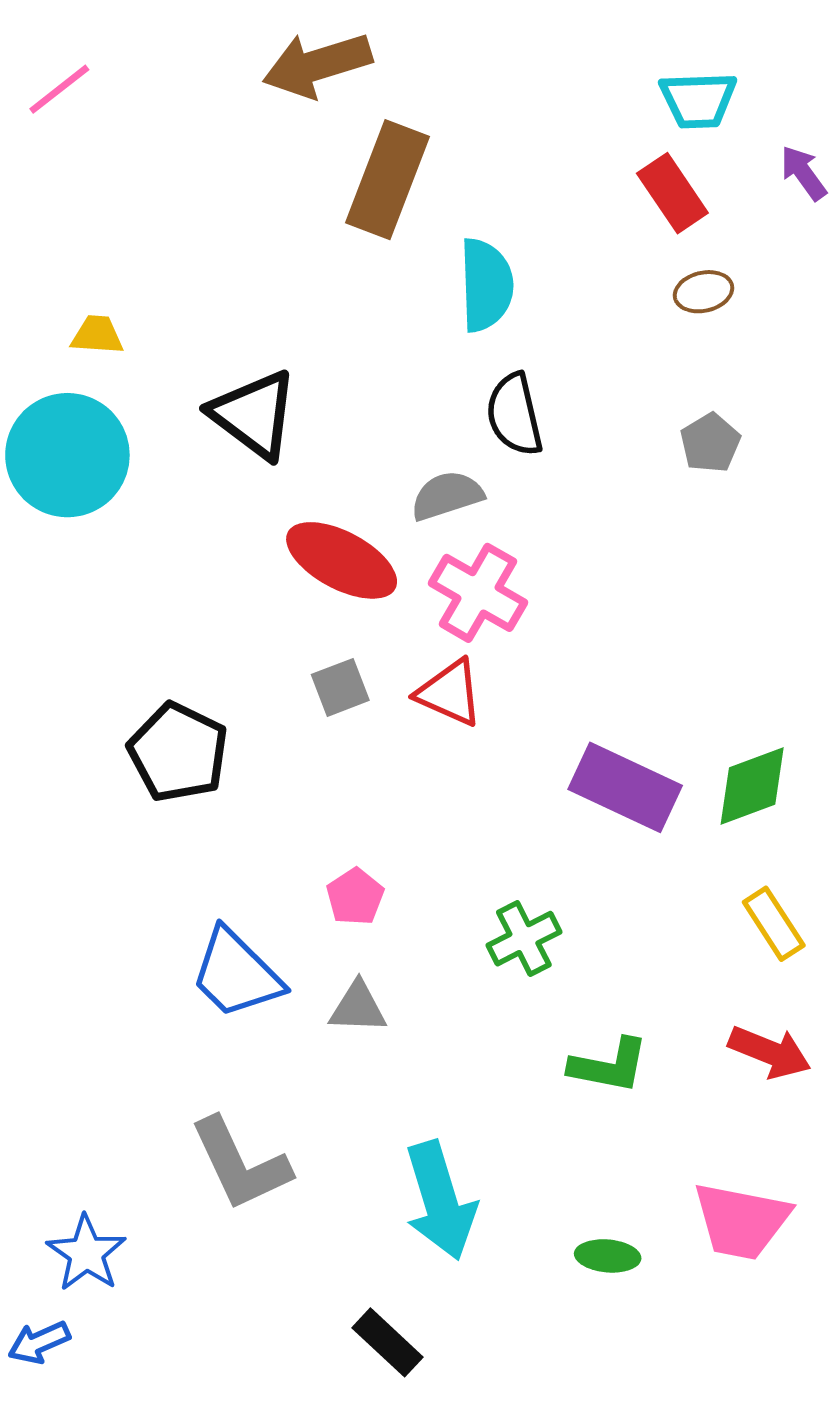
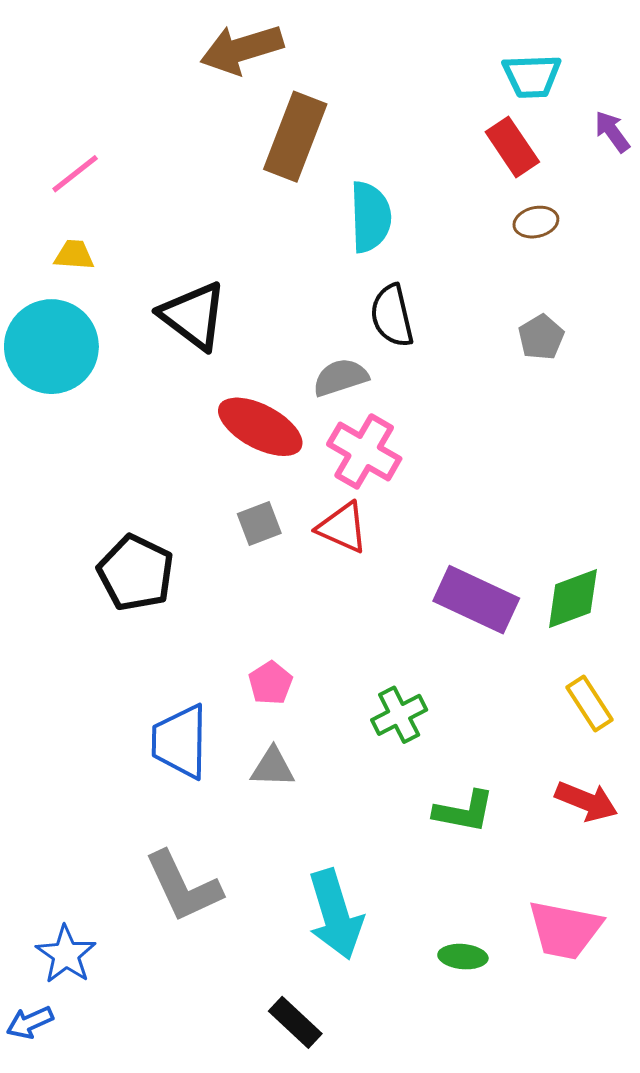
pink line: (59, 89) -> (75, 174), moved
blue trapezoid: (236, 974) -> (180, 742), turned 46

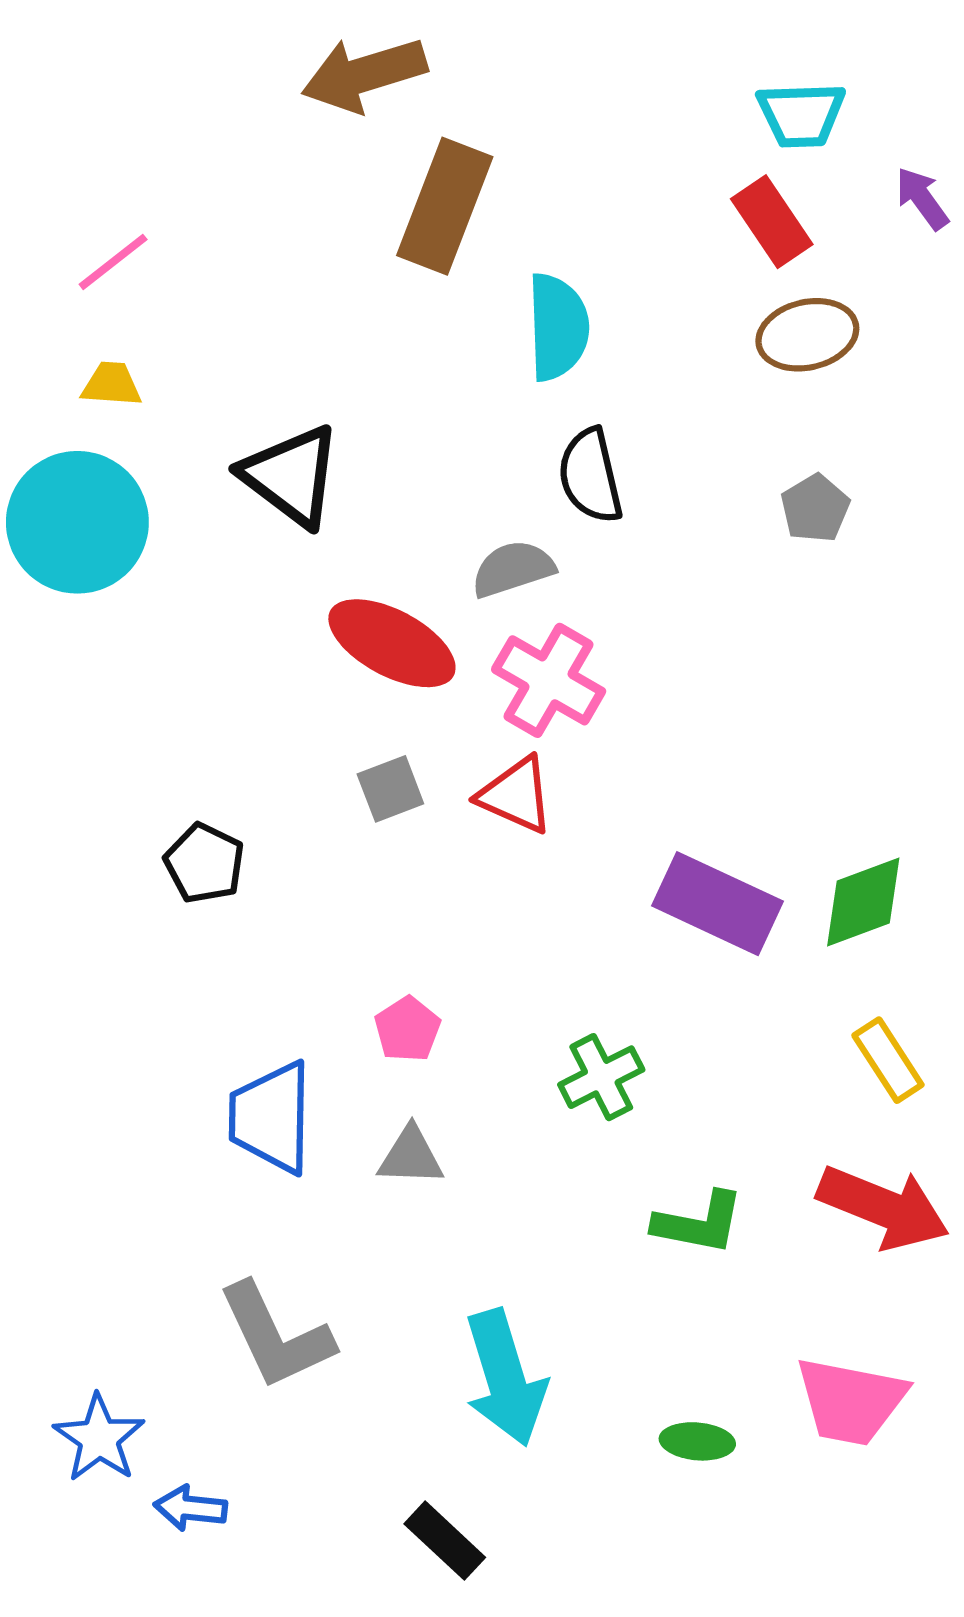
brown ellipse: (536, 222) -> (807, 335), size x1.5
black pentagon: (136, 573) -> (204, 863), size x0.7
red arrow: (586, 801) -> (883, 1207), size x1.4
blue arrow: (30, 1022) -> (191, 1508), moved, turned 30

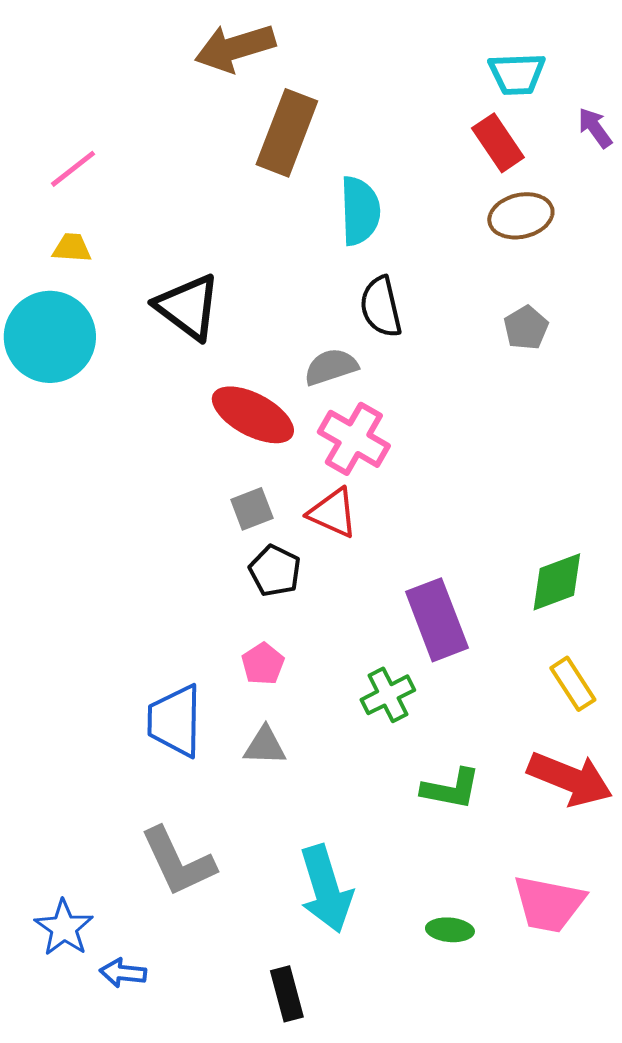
black pentagon: (204, 863) -> (275, 571), moved
purple rectangle: (717, 904) -> (437, 620), moved, turned 44
black rectangle: (445, 1541) -> (287, 994), turned 32

